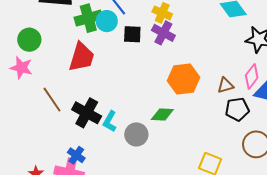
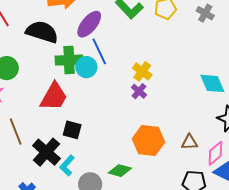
purple cross: (163, 33) -> (139, 91), size x0.7
black square: (132, 34) -> (72, 130), moved
brown triangle: (226, 85) -> (190, 142), moved

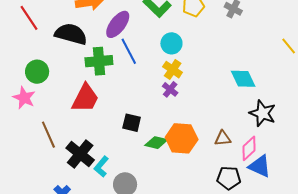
cyan circle: (86, 67) -> (171, 43), moved
black square: (72, 130) -> (132, 123), moved
green diamond: (120, 171) -> (156, 143), moved

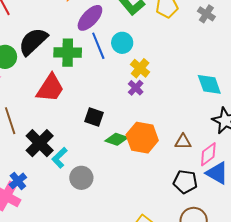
black semicircle: (71, 34) -> (33, 41), moved, turned -64
cyan circle: (171, 43) -> (122, 43), moved

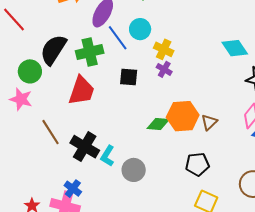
black square: (94, 117) -> (129, 77), moved
brown triangle: (183, 142) -> (209, 122), moved, turned -30
black pentagon: (185, 182) -> (197, 164), moved

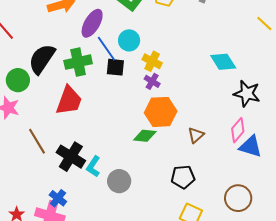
black square: (129, 77) -> (115, 67), moved
orange hexagon: (183, 116) -> (161, 112), moved

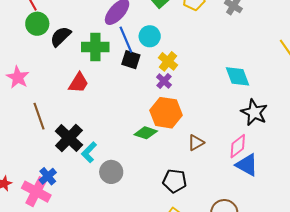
black semicircle: (42, 59) -> (61, 36), size x0.7
green circle: (18, 80) -> (37, 24), moved
red trapezoid: (69, 101) -> (79, 83), size x0.7

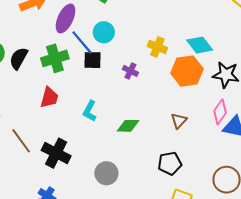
yellow cross: (168, 61) -> (157, 47), moved
orange hexagon: (166, 113) -> (187, 71), moved
cyan L-shape: (89, 152) -> (90, 111), moved

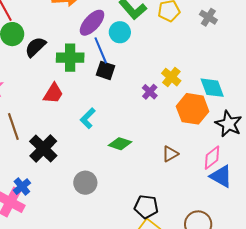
cyan circle: (104, 32) -> (120, 32), moved
purple cross: (130, 71) -> (150, 92), moved
black pentagon: (170, 163) -> (146, 207), moved

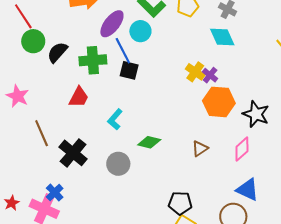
cyan diamond: (212, 88) -> (222, 37), moved
purple cross: (150, 92) -> (210, 75), moved
blue triangle: (221, 176) -> (248, 190), moved
gray circle: (85, 183) -> (118, 164), moved

